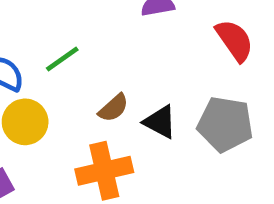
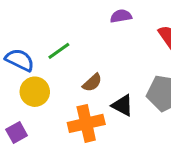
black triangle: (160, 122) -> (122, 105), moved

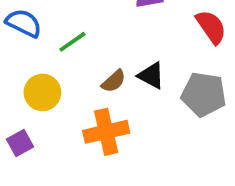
blue semicircle: (20, 60) -> (24, 23), moved
black triangle: (122, 105) -> (151, 76), moved

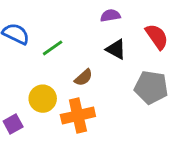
black triangle: (151, 76) -> (116, 49), moved
yellow circle: (42, 92) -> (43, 99), moved

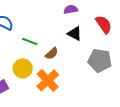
green line: (53, 48) -> (30, 41), moved, turned 56
orange cross: (78, 116) -> (48, 80), turned -30

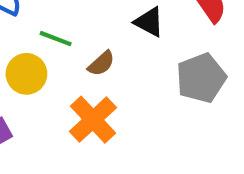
gray pentagon: (100, 60) -> (201, 78), turned -30
yellow circle: (23, 68) -> (26, 74), moved

